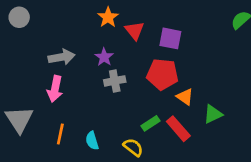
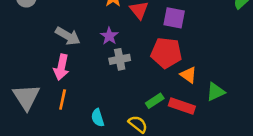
gray arrow: (62, 57) -> (68, 36), turned 40
red rectangle: (178, 129) -> (182, 106), turned -30
orange line: (60, 134) -> (63, 100), moved

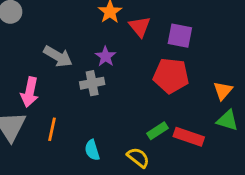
gray cross: (120, 59) -> (92, 83), moved
pink arrow: (61, 67) -> (30, 92), moved
orange triangle: (188, 75) -> (223, 91), moved, turned 36
green triangle: (216, 92) -> (227, 120), turned 42

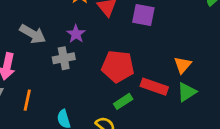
red pentagon: (171, 76) -> (118, 66), moved
green triangle: (227, 120) -> (187, 92), turned -50
red rectangle: (189, 137) -> (154, 87), moved

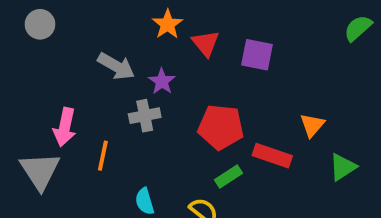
gray arrow: (33, 34) -> (116, 66), moved
green triangle: (187, 92) -> (343, 167), moved
orange line: (27, 100) -> (103, 156), moved

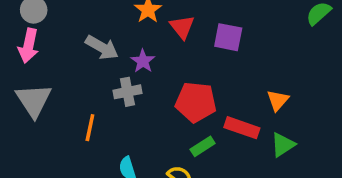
pink arrow: (65, 127) -> (29, 46), moved
green triangle: (343, 167) -> (283, 145), moved
gray triangle: (40, 171) -> (34, 100), moved

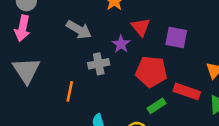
red triangle: (182, 27) -> (141, 27), moved
purple square: (228, 37) -> (176, 38), moved
purple star: (143, 61) -> (121, 44), moved

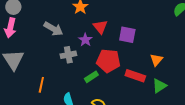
orange line: (70, 91) -> (41, 85), moved
green rectangle: (156, 106) -> (91, 77), moved

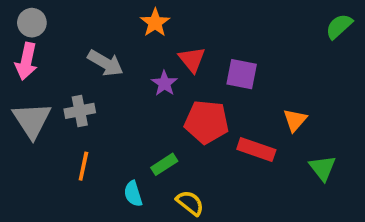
gray cross: (68, 55) -> (80, 111), moved
green rectangle: (91, 77) -> (164, 164), moved
green triangle: (159, 86) -> (322, 168), moved, turned -35

